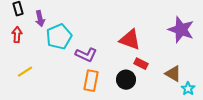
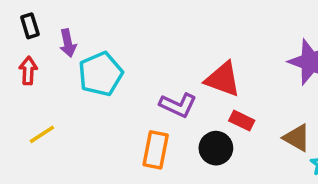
purple L-shape: (86, 55) -> (178, 105), moved

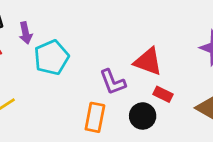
purple L-shape: (178, 105) -> (113, 82), turned 44

